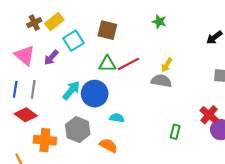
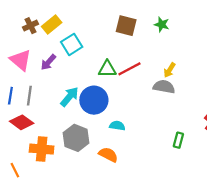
brown square: (107, 30) -> (126, 26), moved

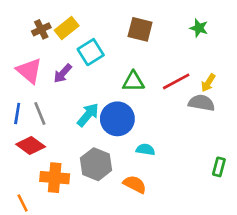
brown square: (126, 26) -> (140, 29), moved
red line: (129, 69) -> (176, 81), moved
gray line: (29, 96) -> (40, 113), turned -30

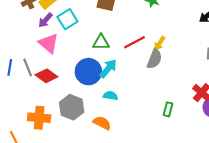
pink triangle: (29, 71) -> (49, 43), moved
purple arrow: (63, 73) -> (45, 20), moved
gray semicircle: (202, 103) -> (154, 59), turned 102
cyan arrow: (88, 115) -> (108, 68), moved
red diamond: (31, 146) -> (46, 76), moved

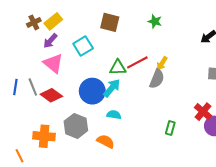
cyan square: (67, 19) -> (83, 46), moved
green triangle: (101, 42) -> (118, 68), moved

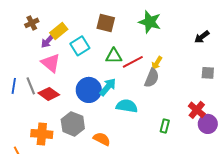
yellow rectangle: (53, 21) -> (59, 31), moved
green star: (155, 21) -> (150, 22), size x1.6
green triangle: (118, 68) -> (114, 56), moved
cyan semicircle: (114, 115) -> (127, 106), moved, size x1.5

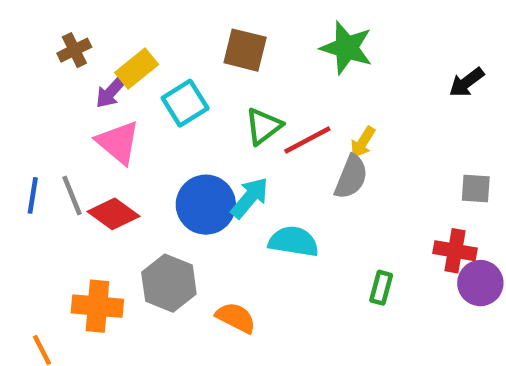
green triangle: (114, 56) -> (263, 126), turned -36
gray square: (208, 73) -> (476, 188), moved
red cross: (197, 110) -> (455, 251), turned -30

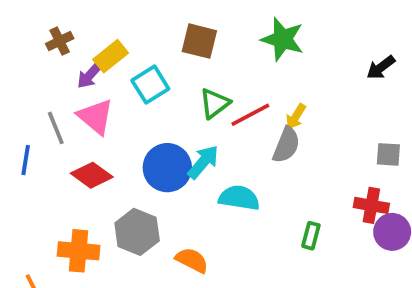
gray line: (72, 195) -> (56, 128), moved

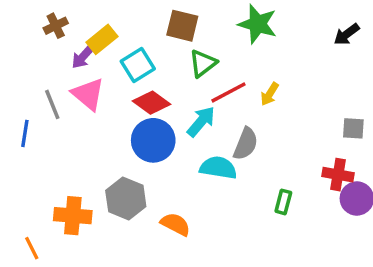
black arrow: (381, 67) -> (347, 34), moved
green triangle: (215, 103) -> (203, 63), moved
gray semicircle: (286, 145) -> (246, 144), moved
cyan arrow: (203, 162) -> (201, 122), moved
red diamond: (92, 175) -> (152, 103), moved

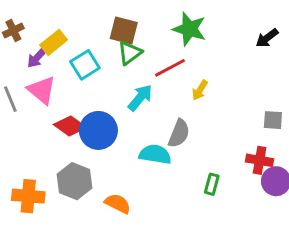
green triangle: (203, 63) -> (130, 53), moved
red line: (229, 92) -> (170, 68), moved
red diamond: (152, 103) -> (70, 126), moved
cyan arrow: (201, 122) -> (140, 98), moved

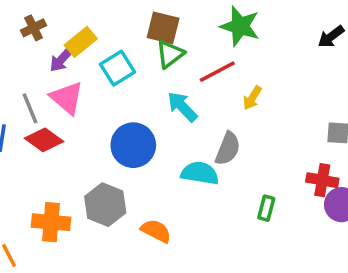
cyan arrow: (140, 98) -> (182, 107), turned -84
red diamond: (70, 126) -> (44, 140), moved

